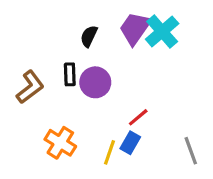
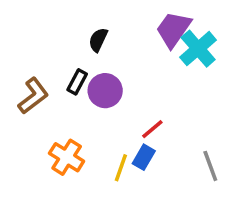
purple trapezoid: (135, 28) -> (173, 29), moved
cyan cross: (162, 31) -> (198, 49), moved
black rectangle: (70, 74) -> (77, 82), turned 30

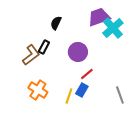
purple trapezoid: (173, 29) -> (99, 17), turned 35
purple circle: (105, 91) -> (78, 52), moved
brown L-shape: (33, 96) -> (31, 55), moved

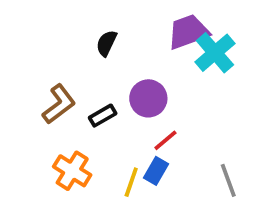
black rectangle: (44, 47) -> (103, 116), moved, turned 32

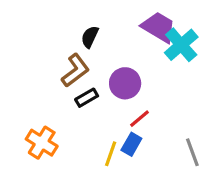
purple trapezoid: (188, 32) -> (159, 27), turned 51
brown L-shape: (59, 104) -> (75, 70), moved
orange cross: (72, 171) -> (42, 143), moved

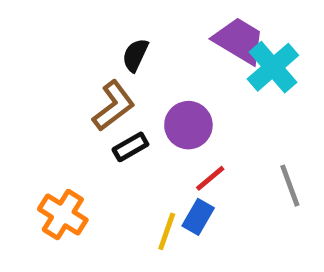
gray line: (192, 152) -> (290, 186), moved

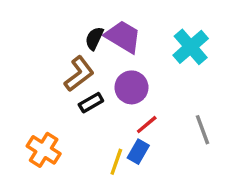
purple trapezoid: (239, 41) -> (123, 37), moved

